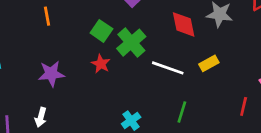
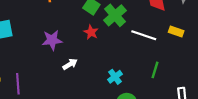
yellow rectangle: (209, 63) -> (176, 32), turned 48
white arrow: (41, 117) -> (70, 64), moved, turned -136

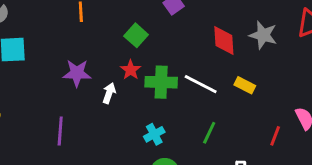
green cross: (115, 15) -> (161, 82), moved, turned 35
white arrow: (70, 64) -> (109, 93), moved, turned -48
purple line: (18, 84) -> (60, 131), moved

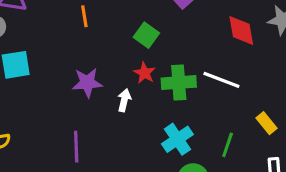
yellow rectangle: (245, 85) -> (267, 123), moved, turned 30
green line: (209, 133) -> (228, 145), moved
cyan cross: (154, 134) -> (177, 139), size x1.4

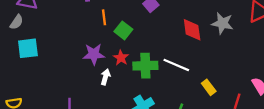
orange line: (84, 16) -> (104, 17), moved
purple star: (87, 83) -> (94, 54), moved
yellow rectangle: (267, 123) -> (209, 87), moved

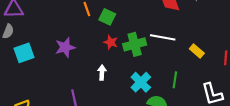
purple star: (94, 54) -> (65, 47), moved
white arrow: (105, 77) -> (102, 72), moved

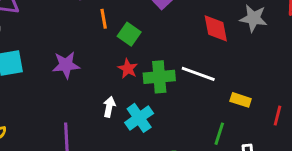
yellow rectangle: (197, 51) -> (241, 100), turned -32
green line: (175, 80) -> (219, 134), moved
cyan cross: (141, 82) -> (139, 118), moved

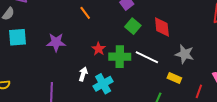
gray star: (253, 18) -> (185, 54), moved
orange line: (104, 19) -> (85, 13), turned -32
green square: (129, 34) -> (133, 26), moved

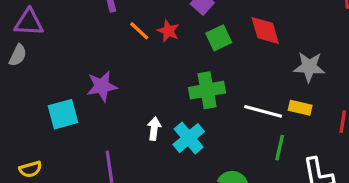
green square: (133, 26) -> (219, 38), turned 35
cyan square: (17, 37) -> (63, 114), moved
red star: (99, 49) -> (168, 31), moved
white line: (147, 57) -> (263, 111), moved

